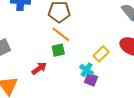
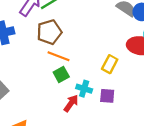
red arrow: (39, 68) -> (71, 103), moved
cyan cross: (87, 70) -> (84, 89), moved

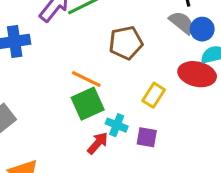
brown pentagon: (49, 32) -> (126, 43), moved
green square: (61, 74) -> (88, 104), size x1.5

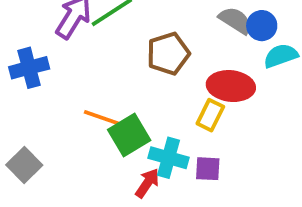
red ellipse: (197, 74) -> (231, 86), moved
orange line: (86, 79) -> (103, 118), moved
cyan cross: (117, 125) -> (169, 158), size x1.4

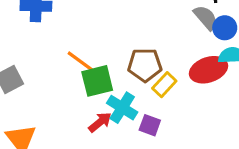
brown pentagon: (168, 54) -> (145, 65), moved
red ellipse: (231, 86) -> (208, 70), moved, turned -42

